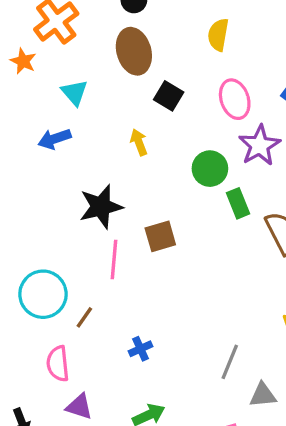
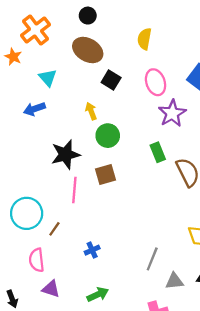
brown ellipse: (134, 51) -> (88, 50), turned -44
green circle: (210, 169) -> (108, 136), moved

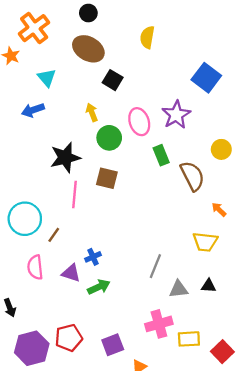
pink ellipse: (156, 82) -> (139, 122), moved
brown square: (106, 174) -> (107, 178), turned 30
purple triangle: (51, 289) -> (71, 273), moved
green arrow: (98, 294) -> (99, 287), moved

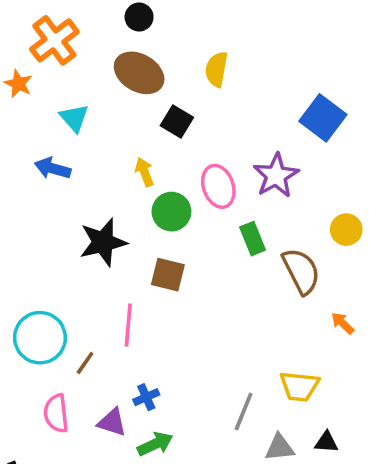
yellow semicircle: (147, 37) -> (217, 69), moved
blue arrow: (33, 110) -> (53, 168), turned 35
pink line: (75, 194) -> (128, 325), moved
yellow trapezoid: (205, 242) -> (299, 386), moved

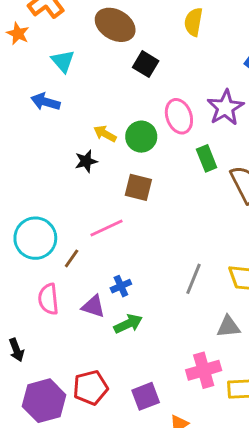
yellow semicircle: (217, 69) -> (193, 22), moved
yellow arrow: (144, 172) -> (105, 134), moved, turned -40
black star: (103, 242) -> (86, 161), size x0.6
pink line: (128, 325) -> (106, 228), turned 60
gray line: (244, 412) -> (193, 279), moved

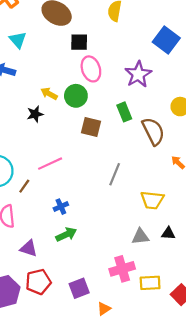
black square: (146, 64) -> (79, 42), turned -30
pink ellipse: (179, 116) -> (91, 69), moved
brown square: (138, 187) -> (91, 127), moved
gray line: (193, 279) -> (115, 174), moved
purple triangle: (93, 306) -> (29, 248), moved

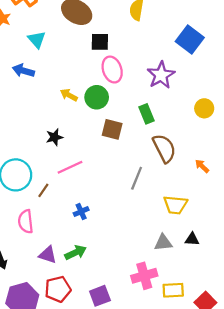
black star: (35, 114) -> (54, 137), moved
brown semicircle: (153, 131) -> (164, 148), moved
green arrow: (66, 234) -> (76, 253), moved

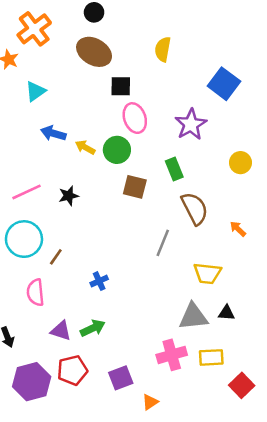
cyan triangle: (37, 40) -> (35, 91), moved, turned 36
blue arrow: (23, 71) -> (53, 133), moved
pink line: (70, 167) -> (27, 192), moved
gray triangle: (163, 243) -> (193, 317), size x1.4
yellow rectangle: (173, 290) -> (211, 357), moved

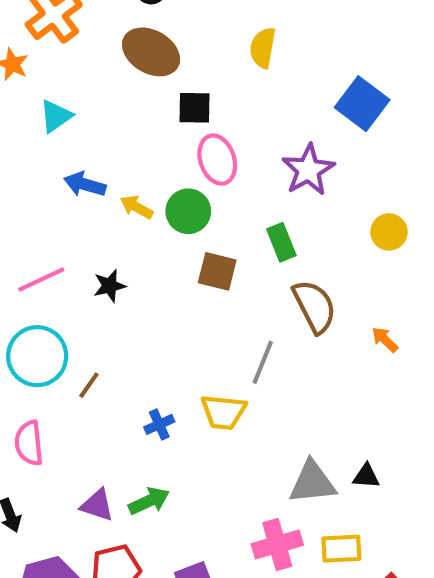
yellow trapezoid: (207, 273) -> (223, 412), moved
pink semicircle: (35, 292) -> (29, 443), moved

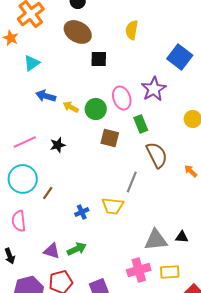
pink ellipse: (217, 160) -> (122, 98), moved

